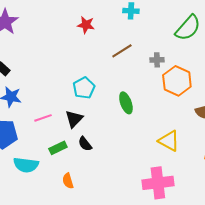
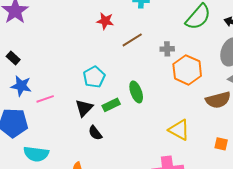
red star: (86, 25) -> (105, 21), moved
pink line: (43, 118) -> (45, 99), moved
green rectangle: (58, 148) -> (111, 105), moved

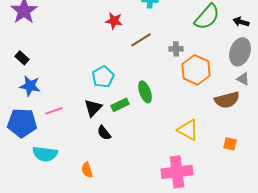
pink line: (45, 99) -> (54, 111), moved

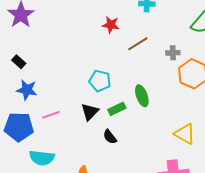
cyan pentagon: (103, 77) -> (100, 81), turned -30
black semicircle: (104, 133) -> (110, 137), moved

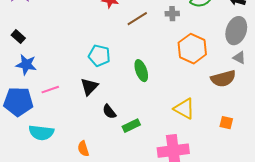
gray cross: (173, 53) -> (172, 14), moved
green rectangle: (117, 109) -> (131, 126), moved

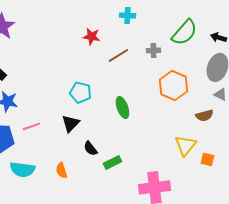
brown semicircle: (223, 79) -> (204, 115), size x0.7
yellow triangle: (184, 109) -> (185, 145), moved, turned 40
orange semicircle: (83, 149) -> (61, 170), moved

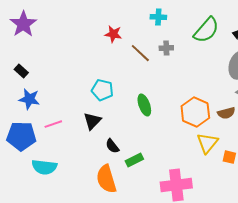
cyan cross: (127, 15) -> (158, 17), moved
gray cross: (153, 50) -> (166, 48), moved
brown line: (118, 55) -> (140, 53), turned 75
orange hexagon: (173, 85) -> (195, 112), moved
orange semicircle: (61, 170) -> (106, 179), moved, size x1.8

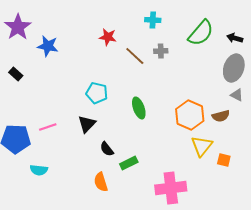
blue star: (29, 99) -> (48, 46), moved
cyan semicircle: (44, 167) -> (39, 170), size x0.7
orange semicircle: (106, 179) -> (101, 182), size x0.7

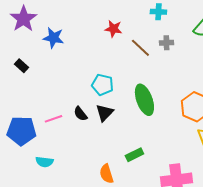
green ellipse: (139, 108) -> (144, 100), size x1.4
black triangle: (87, 124) -> (104, 113), moved
black semicircle: (107, 149) -> (80, 114), moved

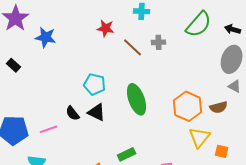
cyan cross: (158, 12) -> (142, 11), moved
black triangle: (104, 113) -> (97, 112), turned -48
pink line: (53, 119) -> (49, 129), moved

